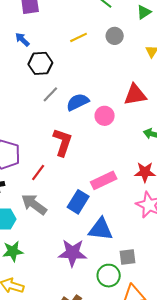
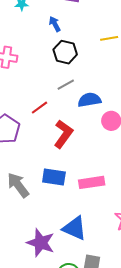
red line: (38, 173) -> (39, 108), moved
blue rectangle: (78, 202) -> (54, 177), moved, turned 50

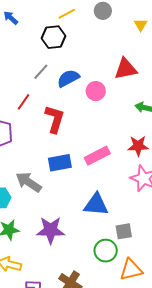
black hexagon: (65, 52) -> (53, 37), moved
purple star: (41, 243) -> (51, 230), moved

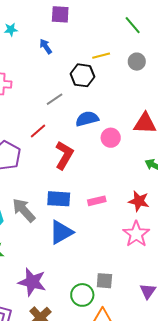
gray line: (41, 72) -> (55, 99), moved
pink rectangle: (97, 156) -> (97, 201), size x0.7
blue triangle: (96, 204) -> (61, 232), moved, turned -48
purple star: (51, 230) -> (32, 282), moved

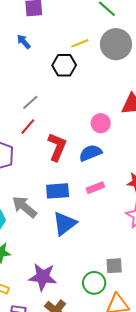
gray circle: (137, 62) -> (116, 44), size x1.8
gray line: (55, 99) -> (30, 102), moved
blue semicircle: (87, 119) -> (90, 153), moved

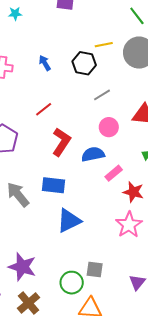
blue arrow: (24, 42) -> (45, 63), moved
gray line: (30, 102) -> (102, 95), moved
red line: (28, 127) -> (44, 109), moved
pink rectangle: (95, 188) -> (114, 173), moved, turned -30
blue triangle: (65, 224) -> (69, 221), moved

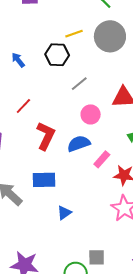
blue triangle: (69, 221) -> (64, 213), size x0.6

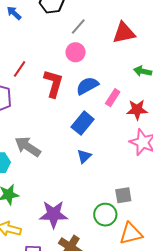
red line: (23, 106) -> (20, 69), moved
pink circle: (91, 114) -> (76, 52), moved
blue rectangle: (44, 180) -> (83, 123), moved, turned -40

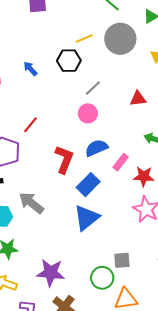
red triangle: (124, 33) -> (138, 99), size x0.7
red L-shape: (53, 83) -> (64, 159), moved
blue triangle: (84, 156) -> (87, 218), size x1.8

